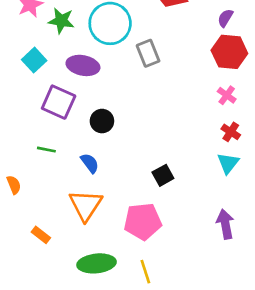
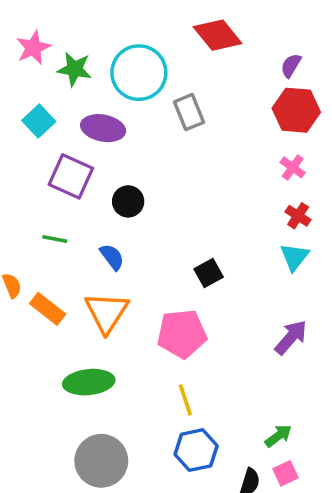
purple arrow: (225, 224) -> (291, 337), turned 52
orange rectangle: (41, 235) -> (48, 309), moved, size x1.4
green ellipse: (97, 263) -> (89, 382), moved

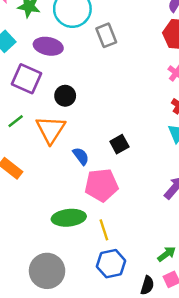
green line: (55, 239) -> (16, 121), turned -49
blue semicircle: (112, 257) -> (81, 156), moved
orange triangle: (107, 312) -> (51, 130), moved
green ellipse: (89, 382) -> (69, 218), moved

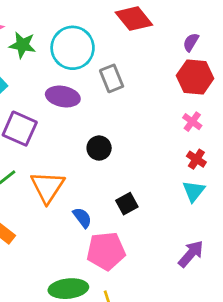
purple ellipse: (48, 46) -> (63, 97), moved
black circle: (65, 96) -> (99, 148), moved

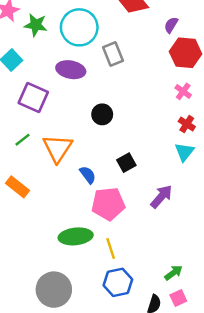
purple semicircle: (191, 42) -> (171, 25), moved
purple arrow: (191, 254) -> (161, 197), moved

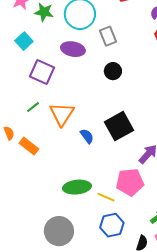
black circle: (102, 114) -> (113, 71), moved
black square: (126, 163) -> (119, 126), size x1.8
pink pentagon: (108, 204) -> (130, 182), moved
yellow line: (111, 248) -> (106, 197), turned -48

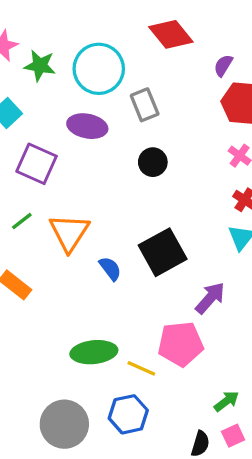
blue hexagon: (112, 225) -> (128, 414), moved

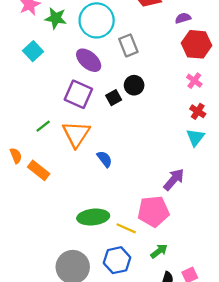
purple semicircle: (223, 66) -> (183, 18), turned 42
purple ellipse: (87, 126) -> (89, 60), turned 30
purple square: (37, 164) -> (78, 94), moved
black square: (163, 252) -> (114, 98), moved, size x0.5
green arrow: (226, 401) -> (159, 251), moved

